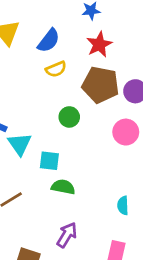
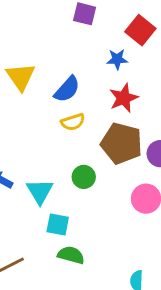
cyan triangle: (20, 144) -> (40, 191), moved

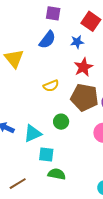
blue semicircle: (67, 89) -> (47, 40), moved
cyan triangle: (40, 191) -> (33, 133), turned 42

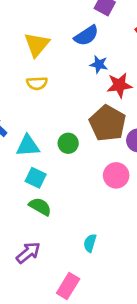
blue star: (77, 42) -> (99, 64), moved
yellow semicircle: (51, 86) -> (37, 83), moved

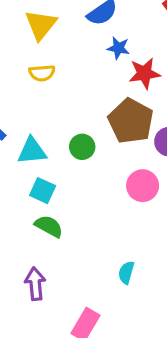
cyan semicircle: (90, 243) -> (126, 273), moved
purple arrow: (28, 253) -> (35, 284), turned -55

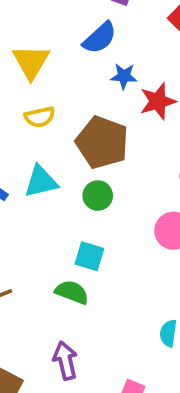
brown pentagon: (131, 121) -> (102, 142), moved
cyan triangle: (32, 151) -> (41, 182), moved
cyan square: (43, 191) -> (89, 256), moved

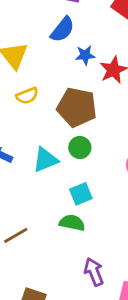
cyan triangle: (41, 182) -> (45, 160), moved
cyan square: (89, 256) -> (81, 194), turned -30
purple arrow: (65, 360) -> (94, 272), moved

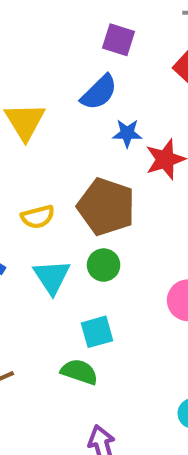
yellow semicircle: (27, 96) -> (38, 217), moved
cyan triangle: (45, 160) -> (52, 277), turned -48

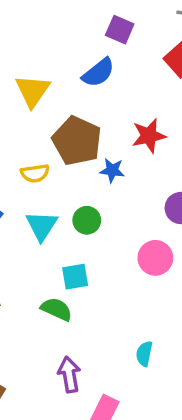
blue star: (127, 133) -> (112, 170), moved
brown pentagon: (106, 207) -> (77, 141), moved

